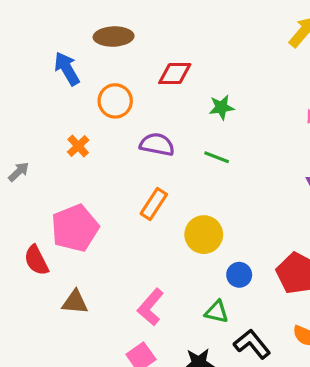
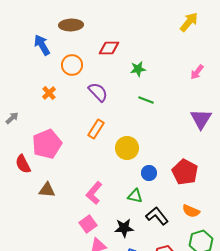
purple semicircle: (157, 144) -> (98, 92), turned 35
green line: (217, 157) -> (146, 100), moved
gray arrow: (19, 172) -> (12, 118), moved

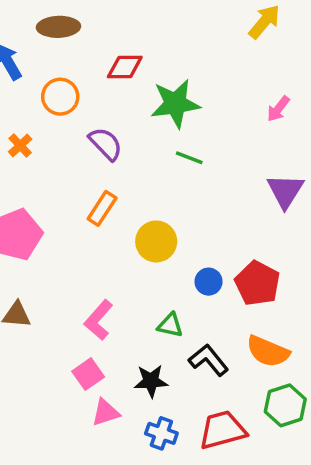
green star: (138, 69) -> (175, 104), size x1.8
blue circle: (149, 173) -> (209, 282), moved
orange semicircle: (191, 211) -> (268, 351), size x1.4

